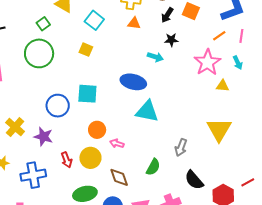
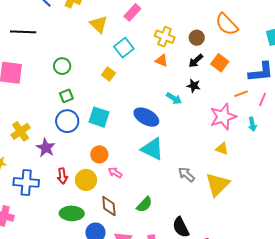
green square: (43, 24) -> (66, 96), moved
green circle: (39, 53) -> (62, 66), size x0.6
yellow triangle: (222, 86) -> (222, 149), moved
gray arrow: (181, 147) -> (186, 175), moved, turned 96

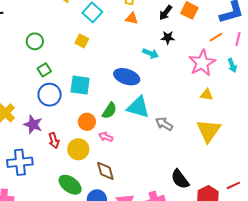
gray arrow: (186, 175) -> (164, 124), moved
red arrow: (62, 176) -> (54, 140), moved
green semicircle: (144, 204) -> (109, 111), moved
green ellipse: (72, 213) -> (70, 185), turned 45

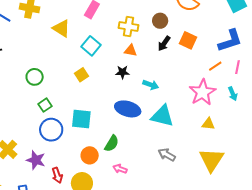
black star: (168, 38) -> (122, 72), moved
yellow square: (82, 41) -> (82, 75), turned 32
cyan triangle: (138, 107) -> (162, 116), moved
pink arrow: (106, 137) -> (120, 169), moved

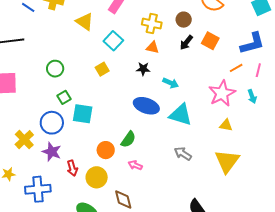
cyan square: (81, 119) -> (83, 114), moved
blue circle: (51, 130) -> (52, 123), moved

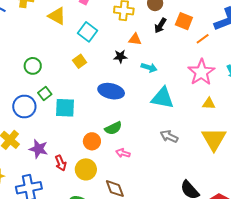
orange triangle: (152, 48) -> (135, 39), moved
orange line: (236, 68) -> (203, 39), moved
blue ellipse: (146, 106) -> (111, 91), moved
blue circle: (52, 123) -> (24, 106), moved
green semicircle: (128, 139) -> (113, 128), turned 36

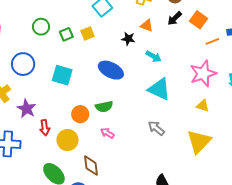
green square: (45, 93) -> (66, 34), moved

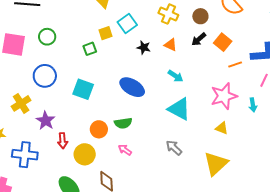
green circle: (41, 27) -> (47, 37), moved
yellow square: (88, 34) -> (105, 33), moved
black star: (128, 39) -> (144, 47), moved

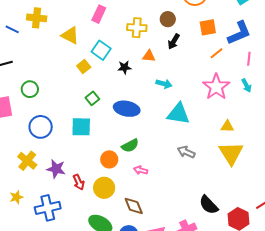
orange square: (223, 42) -> (208, 27), moved, turned -30
green square: (90, 49) -> (92, 98), moved
yellow triangle: (222, 128) -> (227, 126), moved

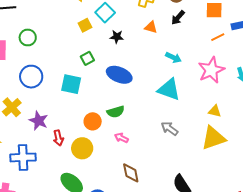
black star: (124, 67) -> (117, 37), moved
cyan arrow: (164, 84) -> (173, 58), moved
yellow triangle: (231, 153) -> (213, 138), turned 32
brown diamond: (134, 206) -> (131, 173), moved

